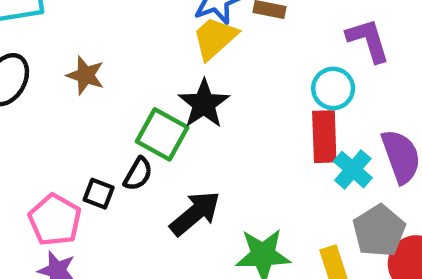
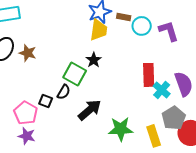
yellow trapezoid: (215, 38) -> (99, 30), turned 140
brown star: (85, 75) -> (28, 53), moved
cyan circle: (333, 88) -> (142, 26), moved
black star: (204, 104) -> (94, 60), size x0.7

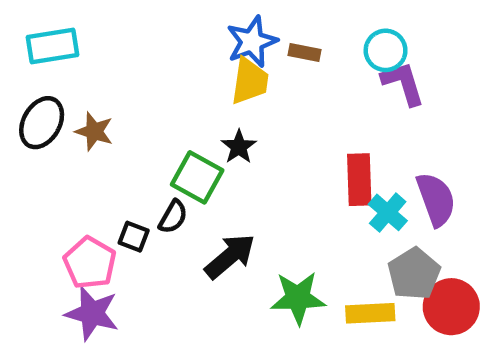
cyan circle: (142, 26) -> (386, 50), moved
purple star: (27, 136) -> (92, 313), size x1.4
yellow rectangle: (154, 136) -> (370, 313), turned -75

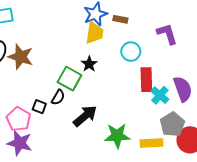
cyan circle: (386, 50) -> (131, 52), moved
brown star: (94, 131) -> (21, 57), size x1.4

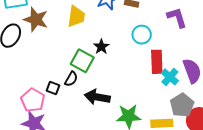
yellow trapezoid: (94, 33) -> (76, 16), moved
brown star: (21, 57) -> (36, 19), moved
black arrow: (85, 116) -> (97, 97), turned -130

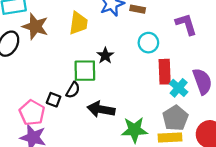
green square: (82, 61) -> (85, 71), turned -30
gray pentagon: (182, 105) -> (175, 118), moved

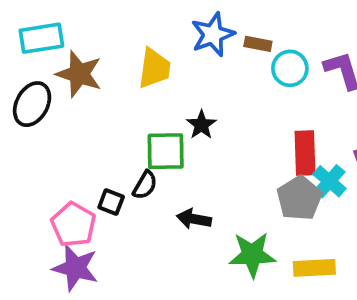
cyan circle: (148, 43) -> (290, 68), moved
black arrow: (101, 109) -> (194, 219), size x0.7
gray pentagon: (175, 118) -> (299, 198), moved

